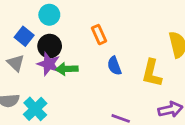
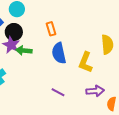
blue semicircle: (114, 66) -> (59, 53), size x1.5

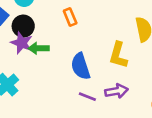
blue semicircle: (59, 53) -> (81, 66), moved
purple arrow: (95, 91) -> (117, 91), moved

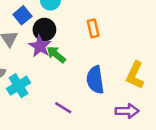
green arrow: (39, 48) -> (56, 54), turned 30
purple line: (87, 97) -> (63, 108), moved

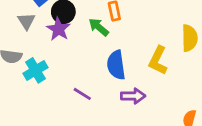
green arrow: (56, 54) -> (99, 27), moved
purple arrow: (127, 111) -> (133, 96), moved

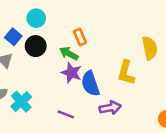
purple star: (58, 29) -> (71, 73), moved

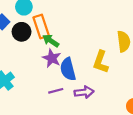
orange rectangle: (80, 37) -> (41, 27), moved, size x1.5
purple line: (66, 114) -> (56, 91), moved, turned -40

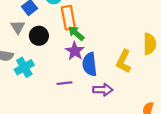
black circle: (22, 32) -> (39, 36), moved
purple line: (56, 91) -> (65, 83), moved

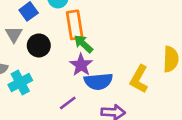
blue semicircle: (90, 64) -> (98, 81), turned -90
purple line: (65, 83) -> (68, 103), turned -32

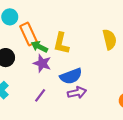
yellow L-shape: (139, 79) -> (61, 43), moved
blue semicircle: (98, 81) -> (71, 76), moved

